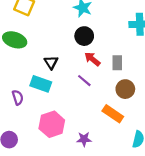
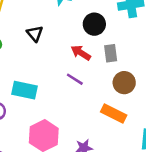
black circle: (84, 36) -> (94, 24), moved
black triangle: (51, 62) -> (35, 33), moved

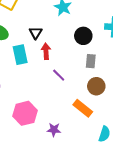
red arrow: (81, 53) -> (46, 51), moved, turned 42
cyan rectangle: (24, 90) -> (20, 55), moved, turned 54

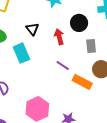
red arrow: (46, 51) -> (59, 37), moved
orange rectangle: (83, 108) -> (82, 82), moved

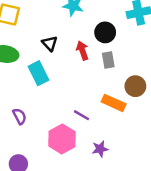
gray rectangle: (91, 46) -> (108, 60), moved
purple line: (63, 66) -> (81, 115), moved

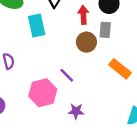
brown circle: (135, 86) -> (86, 42), moved
orange rectangle: (114, 103) -> (120, 69), moved

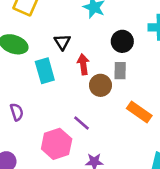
red arrow: (83, 15) -> (83, 64), moved

